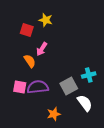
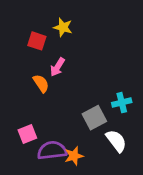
pink square: (20, 87) -> (27, 134), moved, turned -32
purple semicircle: (38, 87) -> (52, 150), moved

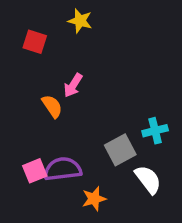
yellow star: (63, 27) -> (80, 21), moved
red square: (37, 41) -> (35, 42), moved
purple semicircle: (52, 150) -> (63, 169), moved

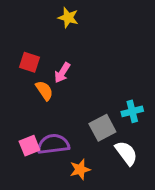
red square: (35, 42) -> (29, 62), moved

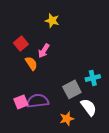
yellow star: (68, 18) -> (52, 21), moved
red square: (29, 62) -> (21, 44), turned 32
orange star: (80, 169) -> (67, 119), moved

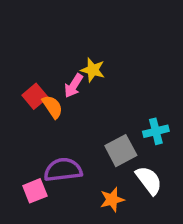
yellow star: (52, 21) -> (93, 70), moved
red square: (21, 44) -> (35, 96), moved
pink square: (21, 102) -> (35, 191), moved

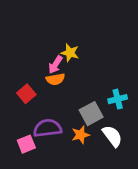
red square: (35, 96) -> (26, 94), moved
orange semicircle: (52, 107) -> (55, 79), moved, turned 114
orange star: (112, 200) -> (81, 135), moved

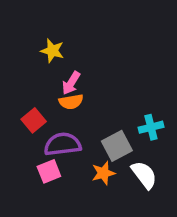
yellow star: (70, 53) -> (52, 51), moved
purple semicircle: (47, 128) -> (63, 144), moved
pink square: (26, 144) -> (49, 171), moved

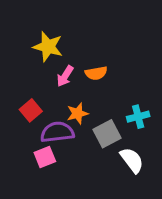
yellow star: (52, 51) -> (48, 47), size x1.4
orange semicircle: (71, 102) -> (96, 73), moved
orange star: (103, 173) -> (77, 113), moved

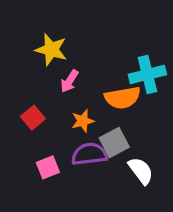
orange semicircle: (96, 73) -> (123, 98), moved, size x1.5
cyan cross: (138, 117) -> (147, 74), moved, size x1.5
purple semicircle: (57, 132) -> (89, 154), moved

